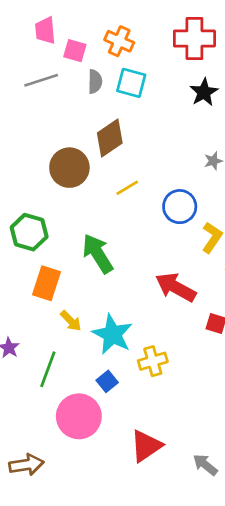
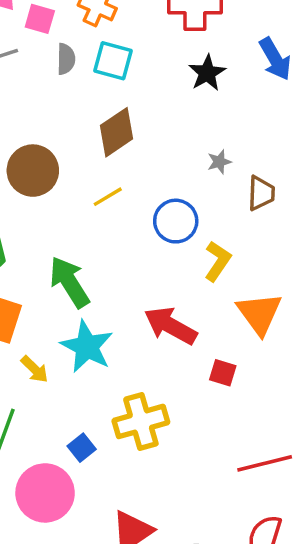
brown diamond: (110, 138) -> (116, 132), moved
cyan star: (112, 334) -> (87, 347), moved
yellow cross: (153, 361) -> (141, 421), size x1.4

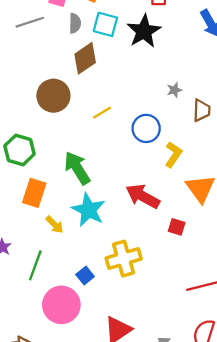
black star: (207, 73) -> (144, 31), moved, size x1.4
brown diamond: (116, 132) -> (85, 58), moved

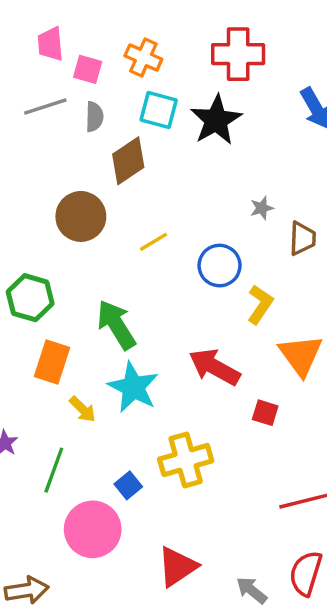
gray semicircle: (75, 23) -> (94, 117), moved

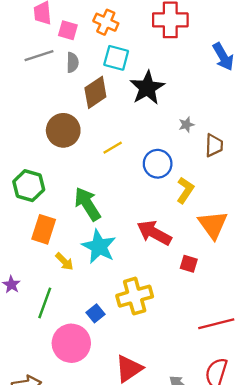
black star: (216, 120) -> (147, 88), moved

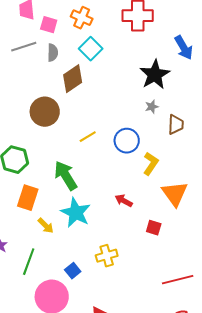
cyan square: (116, 58) -> (91, 49), turned 30
black star: (147, 88) -> (155, 75), moved
yellow line: (113, 148) -> (88, 137), moved
red arrow: (154, 233) -> (124, 201), size x0.6
yellow cross: (135, 296) -> (107, 256), size x0.7

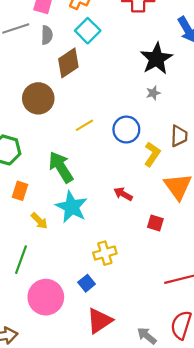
brown trapezoid: (176, 125) -> (179, 136), moved
orange rectangle: (28, 198) -> (20, 191), size x0.7
blue square: (73, 271) -> (87, 283), moved

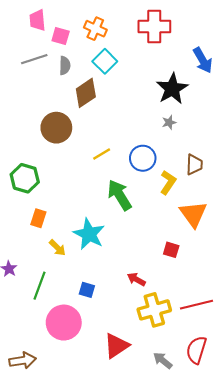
green arrow: (61, 167) -> (120, 195), moved
red arrow: (123, 194) -> (136, 279), moved
yellow cross: (105, 253) -> (154, 310), moved, size x1.4
blue square: (87, 283) -> (87, 290), moved, turned -35

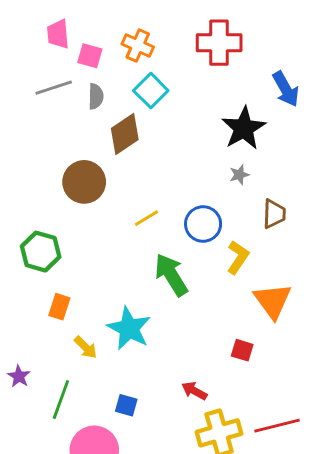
brown trapezoid: (194, 165) -> (274, 214), moved

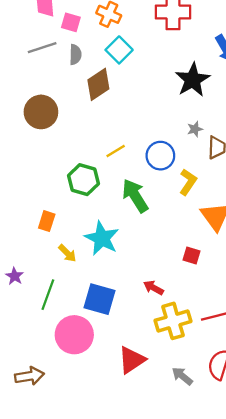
gray star: (239, 175) -> (195, 129), moved
brown circle: (84, 182) -> (41, 112), moved
green hexagon: (41, 252) -> (83, 180), moved
blue square: (126, 405) -> (100, 299), size x1.8

